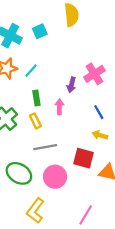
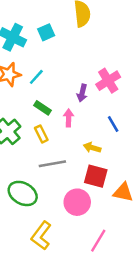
green rectangle: (36, 98) -> (42, 108), turned -48
yellow arrow: (100, 135) -> (92, 148), moved
pink circle: (55, 177) -> (77, 202), moved

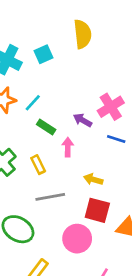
purple arrow: (82, 93) -> (83, 120), turned 105
green rectangle: (42, 108) -> (46, 127), moved
blue line: (113, 124) -> (116, 139), moved, turned -42

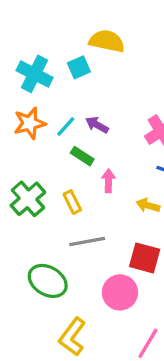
yellow semicircle: (83, 34) -> (107, 41), moved, turned -72
purple arrow: (83, 120) -> (97, 125), moved
yellow arrow: (93, 179) -> (148, 205), moved

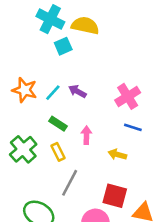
cyan cross: (35, 74) -> (50, 19), moved
orange star: (30, 123) -> (25, 90), turned 30
green rectangle: (82, 156) -> (58, 124), moved
gray line: (87, 241) -> (70, 183), turned -52

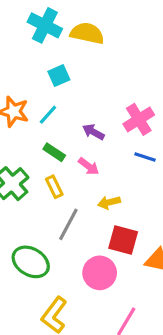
cyan square: (63, 46) -> (59, 76), moved
purple arrow: (77, 91) -> (93, 132), moved
pink arrow: (86, 135) -> (89, 166), turned 126
yellow arrow: (117, 154) -> (109, 202), moved, turned -30

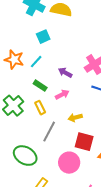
pink arrow: (89, 166) -> (62, 95), turned -64

